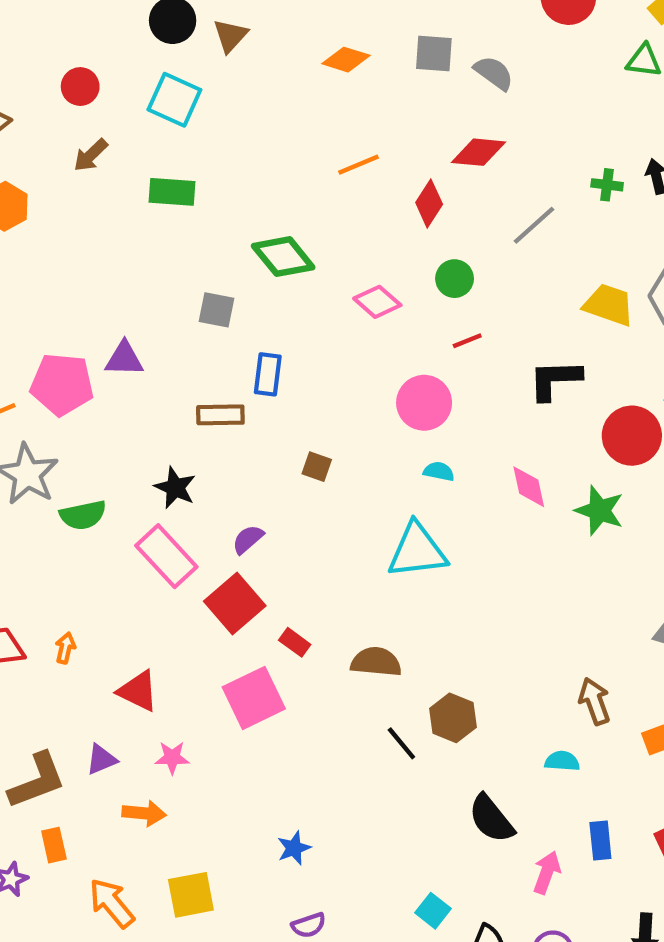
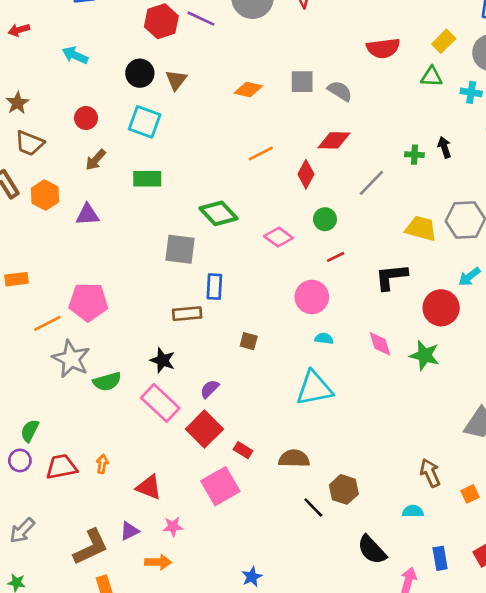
gray square: (217, 310) -> (180, 249), size x1.4
purple triangle: (124, 359) -> (87, 215), moved

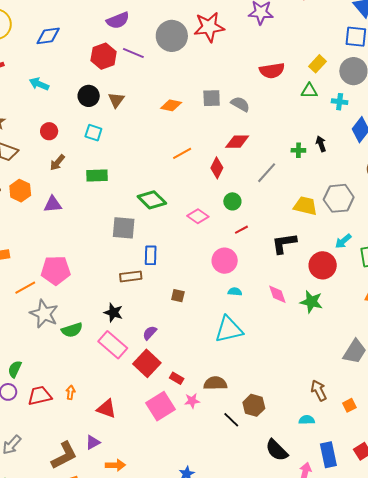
cyan square: (145, 122) -> (93, 133), size x0.7
pink star: (173, 527) -> (192, 401), moved
blue rectangle: (440, 558) -> (328, 455), size x1.4

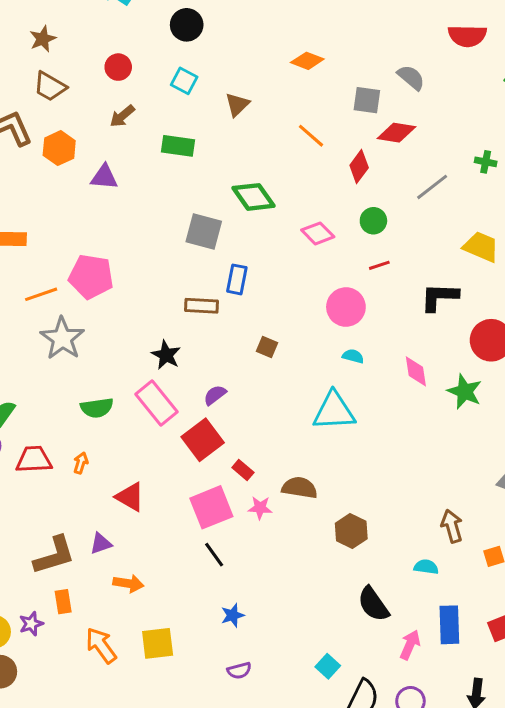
gray square: (212, 98) -> (367, 100), moved
brown triangle: (116, 100) -> (237, 105), moved
orange line: (182, 153) -> (311, 136), turned 60
green semicircle: (72, 330) -> (97, 408), moved
black line: (231, 420) -> (214, 555), moved

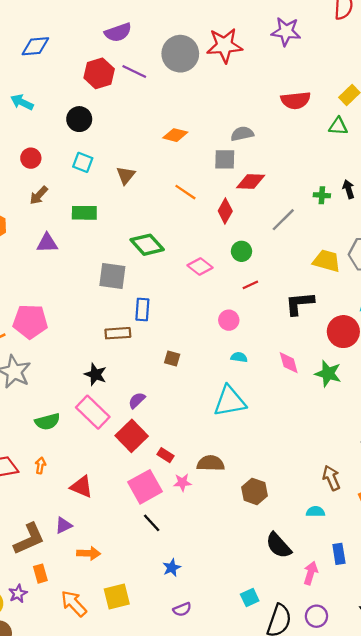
gray semicircle: (411, 77) -> (242, 134), moved, turned -45
purple triangle: (104, 177) -> (47, 243), moved
pink circle: (346, 307) -> (229, 320), size x0.7
blue rectangle: (449, 625) -> (339, 554), size x0.7
cyan square: (328, 666) -> (250, 597), turned 30

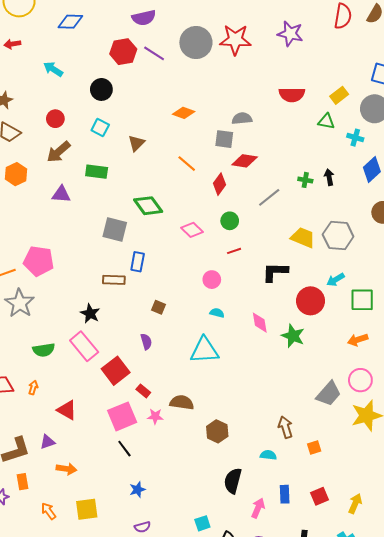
brown arrow: (39, 195) -> (59, 152), size x1.4
purple semicircle: (137, 400) -> (146, 342), moved, turned 112
black semicircle: (279, 545) -> (233, 481), turned 50
orange arrow: (74, 603) -> (49, 511), size x0.7

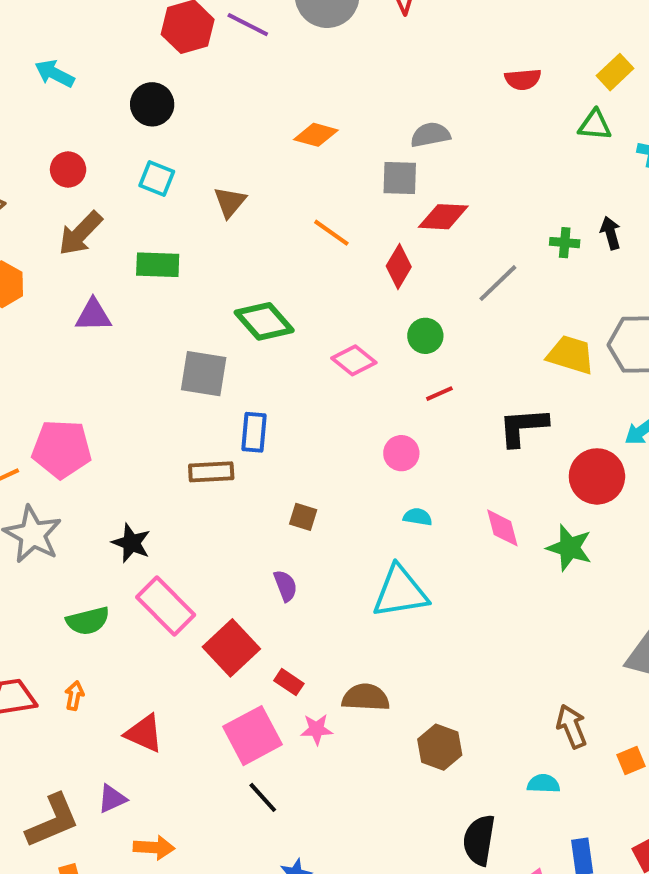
red semicircle: (292, 95) -> (523, 79), size x0.7
black star: (90, 314) -> (131, 543), moved

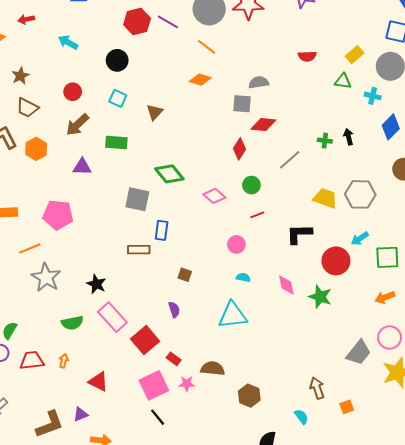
orange line: (331, 233) -> (207, 47), moved
pink pentagon: (62, 449) -> (58, 215), moved
cyan semicircle: (543, 784) -> (301, 417), turned 49

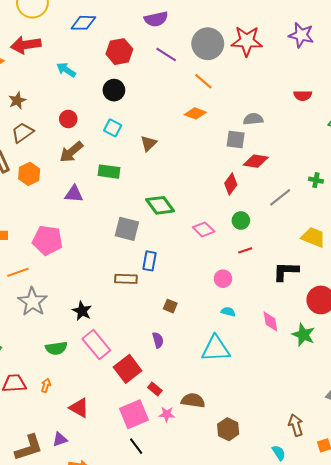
red arrow: (26, 19) -> (26, 45), size x1.8
red hexagon: (137, 22) -> (119, 52), moved
brown trapezoid: (27, 108) -> (22, 133), turned 115

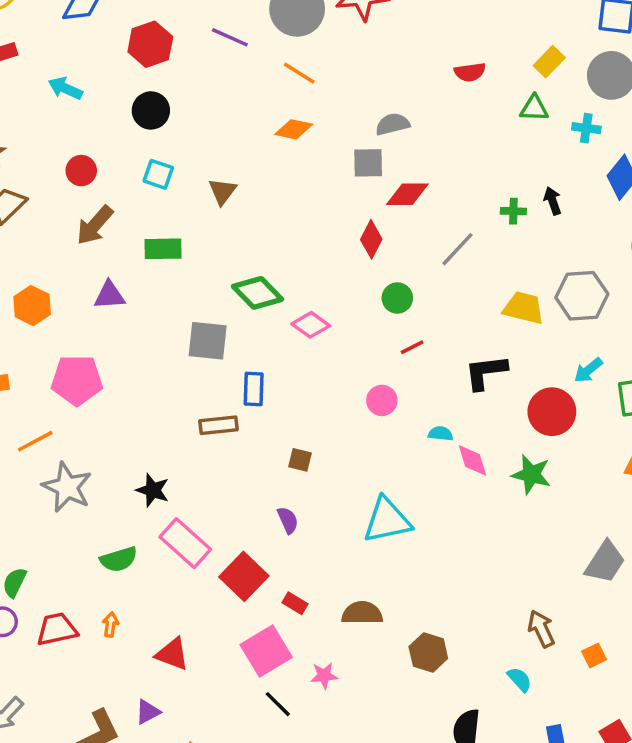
orange hexagon: (29, 174) -> (32, 306), moved
pink diamond: (204, 229) -> (311, 325), moved
cyan semicircle: (228, 312) -> (441, 434), moved
pink star: (167, 414) -> (324, 676), moved

